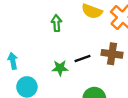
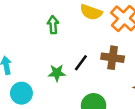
black line: (82, 59) -> (81, 63), turned -35

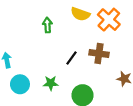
green star: (57, 73) -> (51, 83), moved

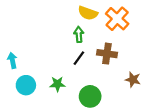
green arrow: (47, 25) -> (79, 34), moved

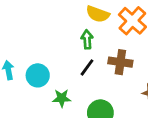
cyan circle: (26, 85) -> (38, 75), moved

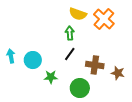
brown cross: (120, 62) -> (95, 65), moved

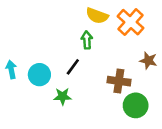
black line: (70, 54) -> (73, 67), moved
brown star: (118, 73) -> (148, 61), moved
green circle: (80, 88) -> (136, 105), moved

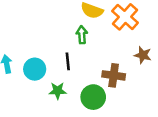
black line: (73, 67) -> (68, 61), turned -42
green circle: (136, 105) -> (93, 97), moved

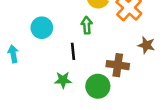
cyan circle: (35, 69) -> (42, 28), moved

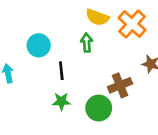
black line: (73, 51) -> (61, 71), moved
brown cross: (118, 65) -> (120, 85), turned -30

